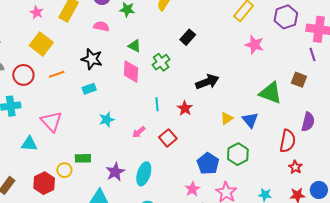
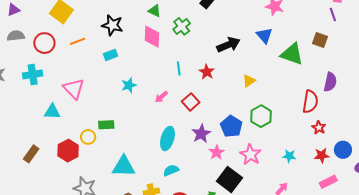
blue triangle: (250, 120) -> (264, 35), moved
purple star: (115, 172) -> (201, 134), moved

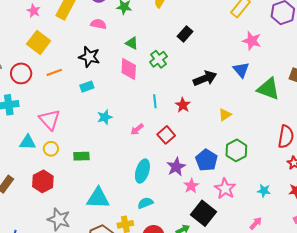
yellow circle: (88, 137) -> (51, 149), moved

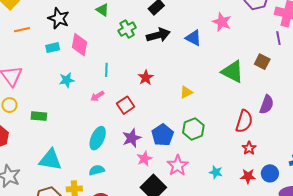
pink diamond: (129, 69) -> (80, 45), moved
blue triangle: (241, 70) -> (193, 38), moved, turned -30
black arrow: (205, 78) -> (158, 35), moved
cyan line: (155, 101) -> (106, 70), moved

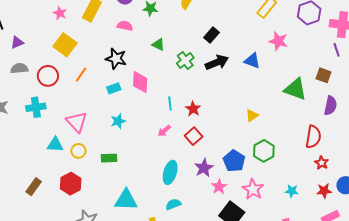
orange line: (22, 30) -> (81, 74), turned -35
red star: (146, 77) -> (193, 109), moved
cyan star: (67, 80) -> (118, 121), moved
purple semicircle: (267, 105) -> (330, 106), moved

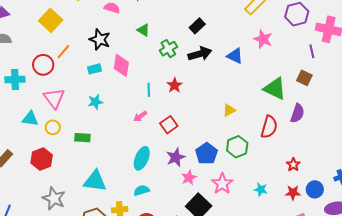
purple line: (337, 50) -> (312, 51), moved
red circle: (48, 76) -> (43, 65), moved
purple semicircle: (330, 106) -> (297, 113), moved
red star: (193, 109) -> (175, 85), moved
red semicircle: (313, 137) -> (269, 127), moved

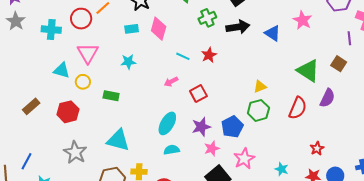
cyan line: (149, 90) -> (183, 56), turned -72
green hexagon: (237, 147) -> (258, 110), moved
cyan semicircle: (142, 190) -> (172, 150), moved

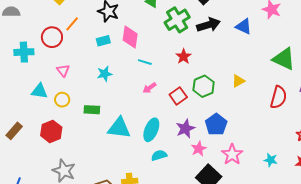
green cross: (207, 18) -> (177, 20), size x1.4
pink triangle: (88, 53) -> (63, 70), size x0.6
cyan line: (183, 56) -> (145, 62), moved
green hexagon: (258, 110) -> (204, 86), moved
cyan triangle: (118, 140) -> (119, 128), moved

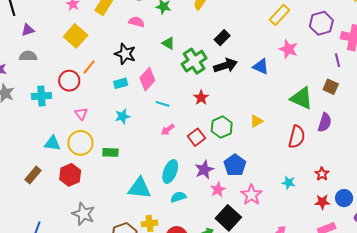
pink diamond: (130, 37) -> (147, 79), turned 35
cyan triangle: (40, 91) -> (52, 143), moved
yellow circle: (62, 100) -> (80, 143), size x1.6
cyan triangle: (119, 128) -> (139, 188), moved
cyan star: (271, 160) -> (289, 183), moved

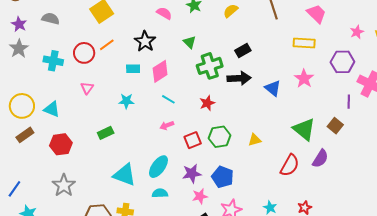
yellow rectangle: (279, 15) -> (304, 43), turned 35
yellow circle: (80, 143) -> (22, 106), moved
green rectangle: (110, 152) -> (106, 133), turned -42
blue pentagon: (235, 165) -> (223, 177), turned -30

